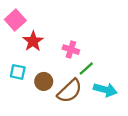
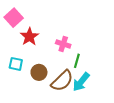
green line: (86, 68) -> (77, 61), turned -32
cyan arrow: (105, 90) -> (81, 82), moved, turned 114

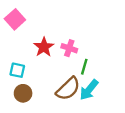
red star: (29, 37) -> (44, 47), moved
brown circle: (39, 72) -> (23, 93), moved

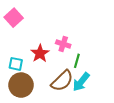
red star: (44, 47) -> (40, 53), moved
brown circle: (23, 93) -> (21, 85), size x1.5

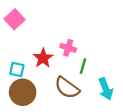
brown semicircle: (62, 81) -> (67, 88), turned 80
cyan arrow: (81, 82) -> (106, 89), moved, turned -60

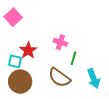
red star: (43, 58) -> (28, 50), moved

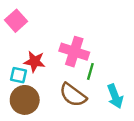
pink cross: (60, 42) -> (74, 52), size x1.6
red star: (28, 50) -> (35, 62), turned -30

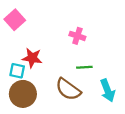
pink cross: (74, 52) -> (77, 36), moved, size x0.6
green line: (90, 71) -> (84, 67), turned 70

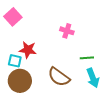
green line: (84, 67) -> (87, 58), moved

